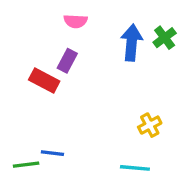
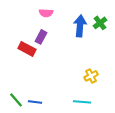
blue line: (52, 153) -> (35, 102), moved
green line: (26, 165) -> (16, 100), turned 56

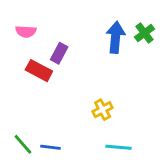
pink semicircle: (46, 13) -> (26, 32), moved
yellow cross: (91, 76) -> (103, 110), moved

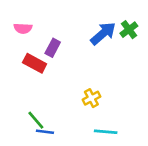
blue arrow: (116, 37) -> (103, 33), turned 44
green line: (23, 144) -> (36, 120), moved

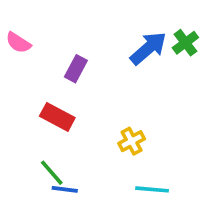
pink semicircle: (23, 28) -> (18, 43), moved, turned 30
red rectangle: (35, 63) -> (57, 117), moved

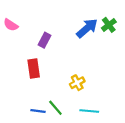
red rectangle: (57, 117) -> (34, 69), turned 54
green line: (52, 173) -> (55, 108), moved

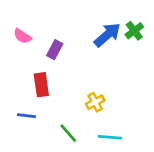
pink semicircle: (11, 25) -> (22, 36), moved
blue line: (38, 111) -> (26, 116), moved

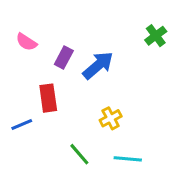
blue arrow: (107, 35) -> (98, 65), moved
blue line: (26, 116) -> (22, 125), moved, turned -30

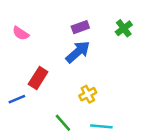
purple rectangle: (64, 58) -> (80, 27), moved, turned 42
red rectangle: (48, 98) -> (38, 78), turned 40

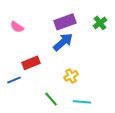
purple rectangle: (80, 27) -> (65, 22), size x1.5
red rectangle: (38, 78) -> (31, 63), turned 36

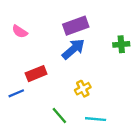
green cross: (100, 23) -> (121, 44), moved, turned 32

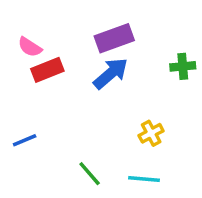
red rectangle: (36, 74) -> (47, 70), moved
yellow cross: (83, 89) -> (151, 133), moved

